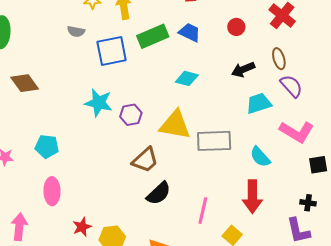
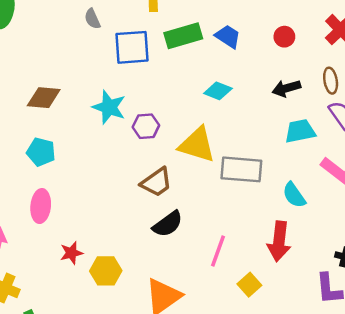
gray semicircle: (76, 31) -> (92, 19), turned 48
brown diamond: (25, 83) -> (44, 98), moved, turned -56

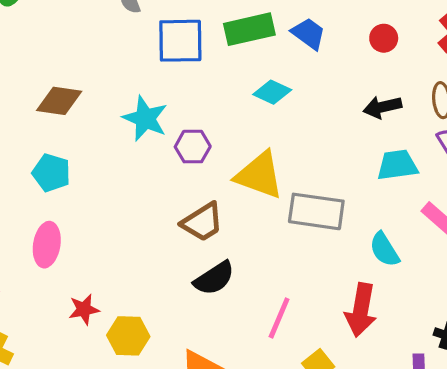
cyan diamond: (218, 91) -> (272, 92), moved

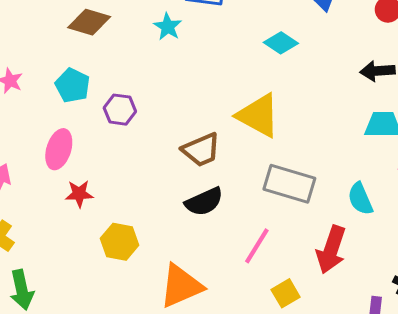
cyan star: (145, 118) -> (168, 27), moved, size x0.7
purple hexagon: (193, 147) -> (120, 110), moved
gray rectangle: (316, 211) -> (289, 184), moved
red star: (84, 309) -> (79, 194), moved

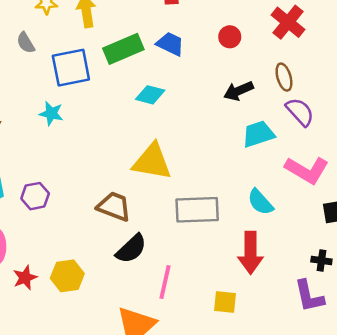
brown trapezoid: (201, 150) -> (114, 206), turned -117
yellow hexagon: (120, 242) -> (67, 276), moved
pink line: (257, 246) -> (165, 282), moved
yellow square: (286, 293) -> (225, 302), turned -35

